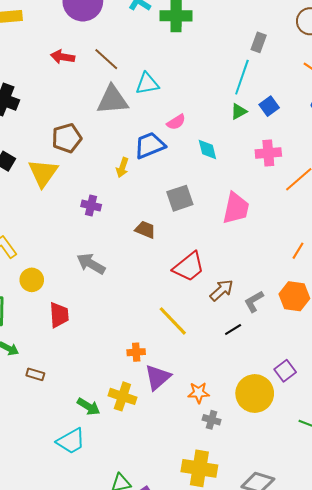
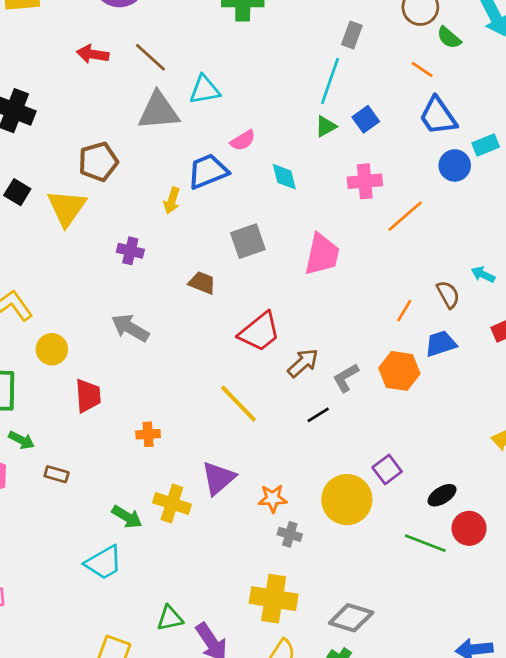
orange cross: (136, 352) -> (148, 434), moved

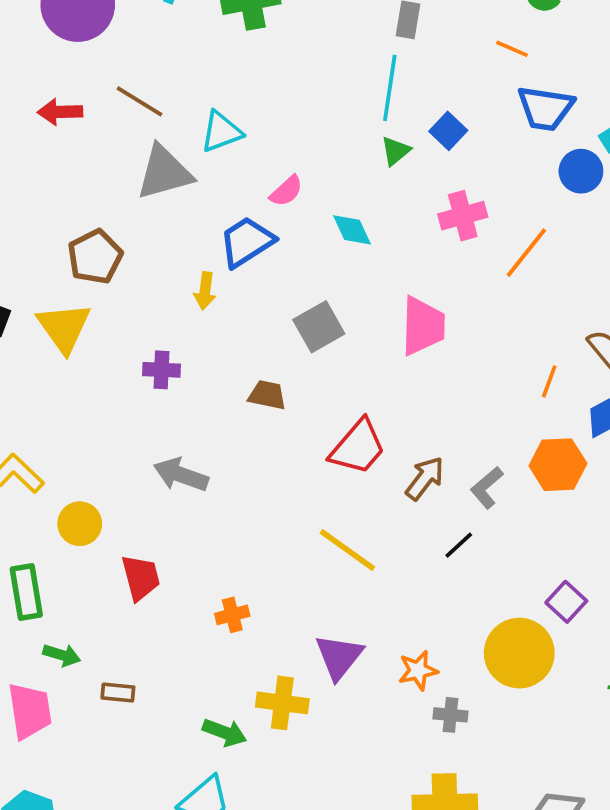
blue trapezoid: (438, 116) -> (545, 108), turned -36

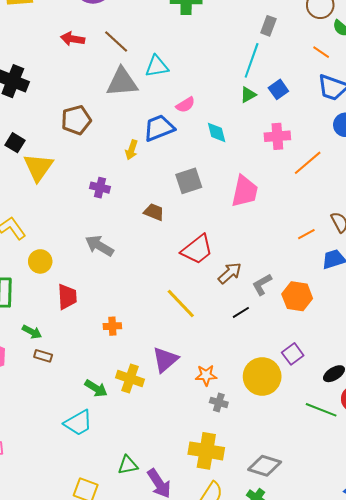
yellow triangle: (64, 327) -> (38, 167), moved
orange line: (549, 381) -> (306, 234), turned 30
orange hexagon: (558, 465) -> (297, 296), moved
green arrow: (62, 655) -> (32, 332), moved

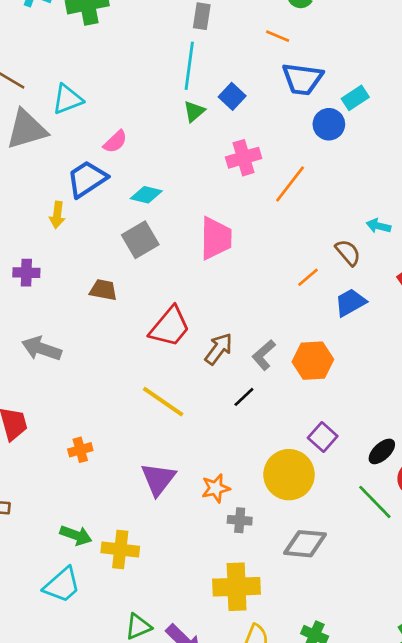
cyan diamond: (217, 132) -> (146, 195), moved, turned -50
yellow cross: (130, 379) -> (120, 550), moved
green line: (321, 410) -> (375, 502), turned 36
gray diamond: (265, 466) -> (305, 544), moved

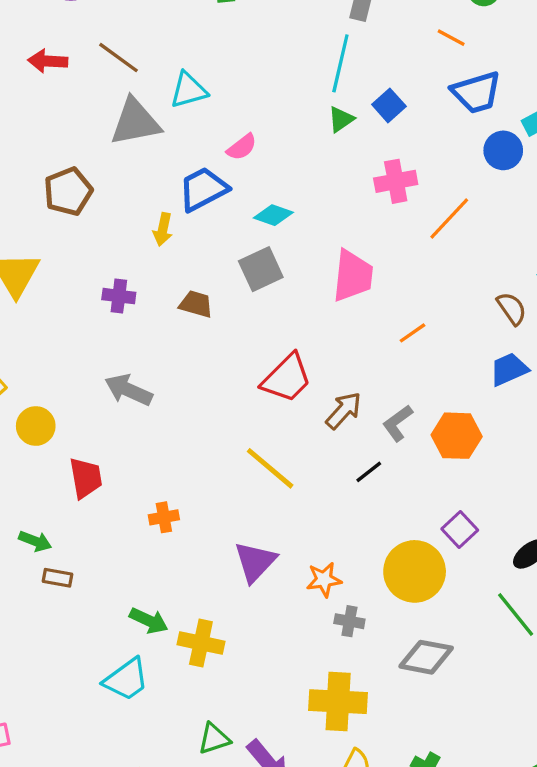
blue trapezoid: (302, 79) -> (476, 92), turned -30
orange line: (308, 277) -> (413, 333), moved
brown trapezoid: (103, 290) -> (196, 304), moved

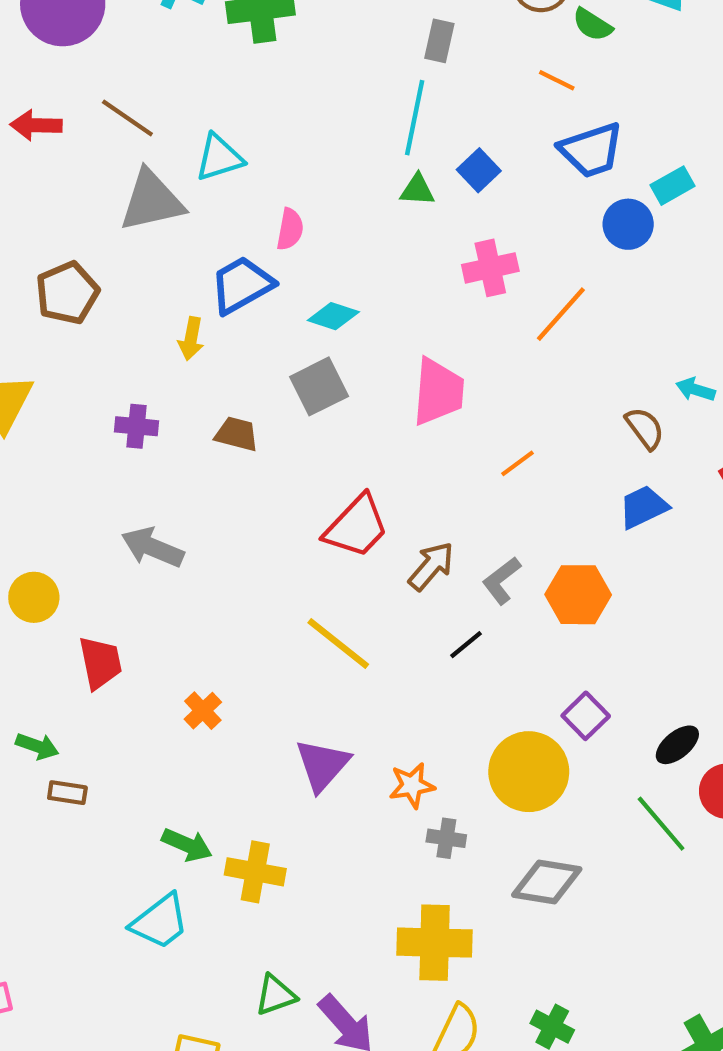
green triangle: (341, 119) -> (417, 190), turned 40
pink semicircle: (242, 147) -> (290, 229), turned -40
orange cross: (164, 517) -> (203, 711), turned -32

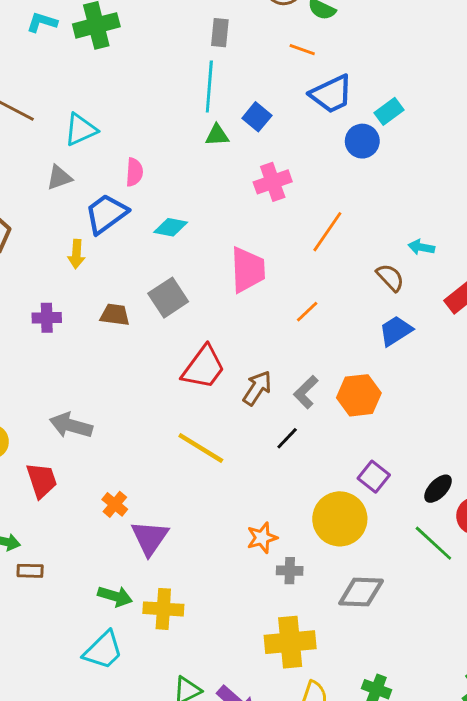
gray triangle: (152, 201) -> (59, 178), moved, size x0.6
orange line: (561, 314) -> (327, 232), moved
gray square: (319, 386) -> (168, 298), moved
gray arrow: (152, 547) -> (71, 425), moved
purple triangle: (322, 765) -> (150, 538), moved

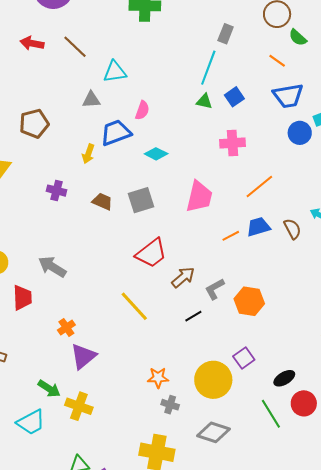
blue trapezoid: (396, 331) -> (258, 227), moved

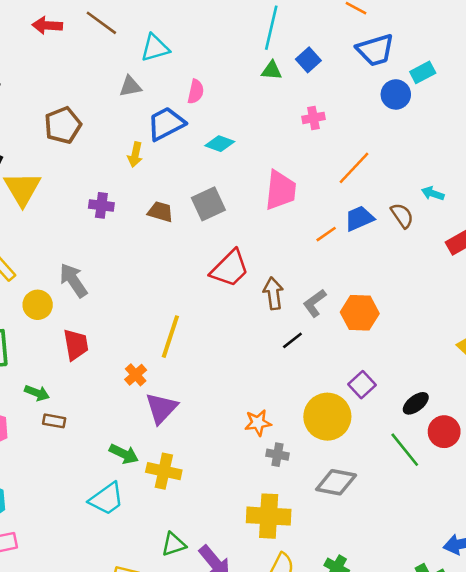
pink cross: (232, 143) -> (313, 118), size x0.7
gray arrow: (52, 267) -> (73, 280), moved, turned 32
brown arrow: (183, 277) -> (273, 293), turned -50
yellow line: (134, 306) -> (170, 337), moved, turned 68

